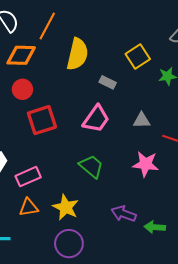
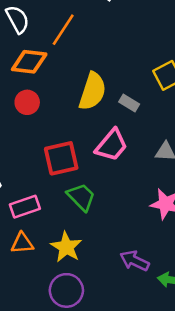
yellow semicircle: (77, 54) -> (93, 91), moved
red square: (42, 120) -> (61, 158), moved
green trapezoid: (91, 166) -> (81, 197), moved

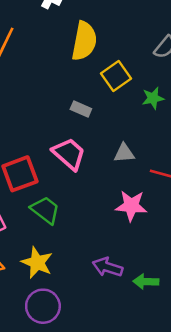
yellow semicircle: (93, 91) -> (84, 41), moved
pink trapezoid: (112, 145) -> (69, 154), turned -81

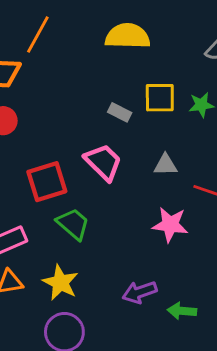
yellow semicircle: (84, 41) -> (128, 36), turned -102
yellow square: (116, 76) -> (160, 98), moved, turned 32
purple arrow: (108, 267) -> (140, 292), turned -40

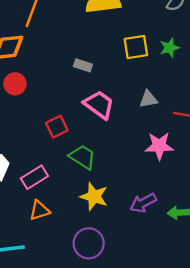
gray rectangle: (120, 112) -> (83, 65), moved
red square: (47, 182) -> (57, 127), size x0.7
yellow star: (60, 283) -> (94, 197), moved

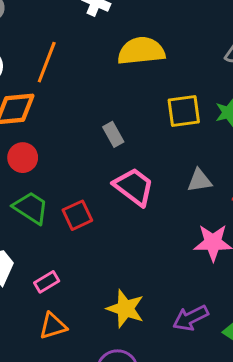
gray rectangle: (83, 65) -> (113, 134), turned 42
green trapezoid: (83, 157) -> (31, 208), moved
pink rectangle: (34, 177) -> (47, 282), size x0.7

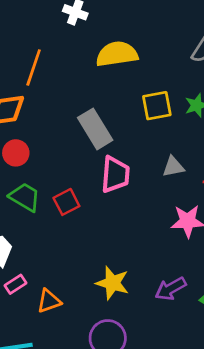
gray rectangle: (113, 134) -> (95, 129), size x1.8
pink trapezoid: (134, 187) -> (115, 175), turned 60
pink rectangle: (47, 282) -> (16, 284), moved

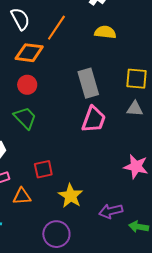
yellow semicircle: (117, 54) -> (105, 32), moved, size x0.7
gray triangle: (173, 167) -> (135, 109), moved
red square: (66, 202) -> (43, 169), moved

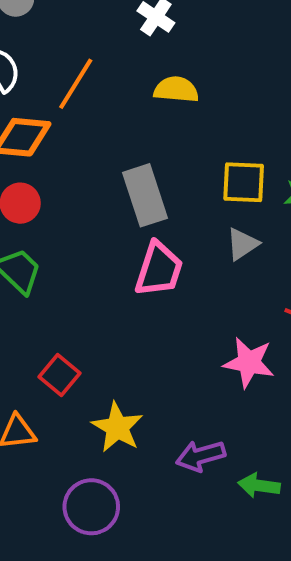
gray triangle: (135, 109) -> (242, 244), turned -36
red square: (43, 169) -> (60, 375), turned -36

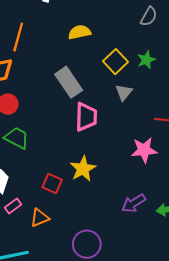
yellow semicircle: (176, 90) -> (80, 32), moved
yellow square: (244, 182) -> (115, 62), turned -30
yellow star: (117, 427) -> (83, 169), moved, turned 30

